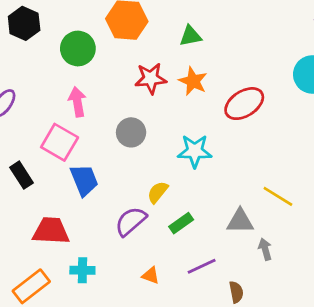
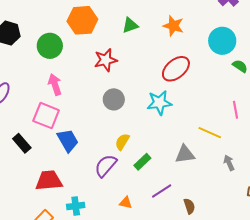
orange star: (193, 81) -> (173, 26), moved
gray circle: (131, 132) -> (114, 99), moved
cyan star: (195, 151) -> (159, 103), moved
gray arrow: (265, 249) -> (229, 163), moved

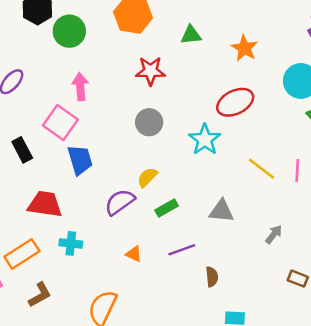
green circle: (50, 46) -> (69, 31), moved
cyan star: (159, 103) -> (205, 140), turned 30
yellow line: (210, 133) -> (262, 169), moved
gray arrow: (229, 163) -> (274, 234), turned 49

